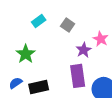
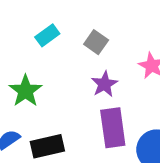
purple star: (84, 50) -> (104, 84), moved

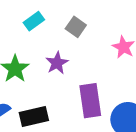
purple star: (104, 84) -> (57, 63), moved

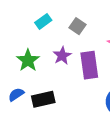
purple rectangle: (90, 101) -> (89, 65), moved

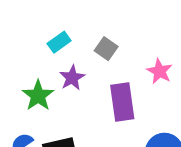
purple star: (62, 56) -> (72, 78), moved

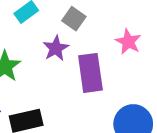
purple star: (72, 78) -> (56, 48), moved

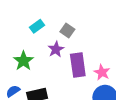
pink star: (128, 42) -> (102, 72), moved

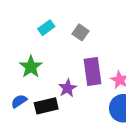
purple star: (56, 49) -> (68, 88), moved

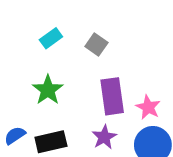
green star: (31, 67) -> (48, 90), moved
purple star: (68, 88) -> (104, 137), moved

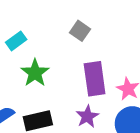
cyan rectangle: (51, 38) -> (16, 41), moved

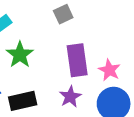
gray square: (80, 31) -> (63, 14), turned 30

